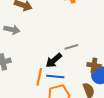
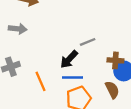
orange line: (39, 77) -> (41, 81), moved, turned -30

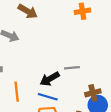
brown cross: (115, 60) -> (93, 93), turned -35

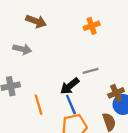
orange cross: (82, 11) -> (92, 26), moved
blue line: (48, 97) -> (71, 105), turned 60

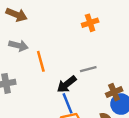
brown arrow: (36, 21) -> (16, 15), moved
orange line: (39, 105) -> (41, 61), moved

